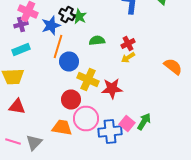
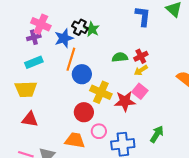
green semicircle: (97, 40) -> (120, 57), moved
pink circle: (86, 118) -> (99, 131), size x0.6
pink square: (127, 124) -> (140, 91), moved

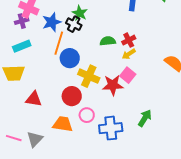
black cross: (80, 27) -> (74, 24), moved
red triangle: (30, 119) -> (34, 99), moved

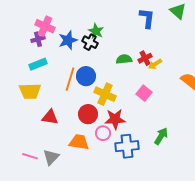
orange line: (59, 43) -> (70, 79), moved
yellow arrow: (129, 54) -> (155, 64), moved
red star: (113, 85) -> (115, 119), moved

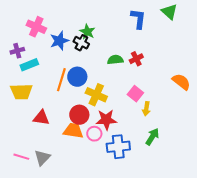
purple cross: (38, 39) -> (17, 51), moved
yellow arrow: (155, 64) -> (146, 109), moved, turned -48
orange trapezoid: (79, 142) -> (73, 131), moved

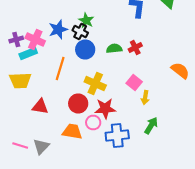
pink cross: (36, 27) -> (35, 40), moved
blue circle: (77, 77) -> (85, 50), moved
orange trapezoid: (73, 131) -> (72, 132), moved

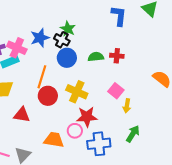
red cross: (135, 48) -> (117, 56), turned 32
red circle: (78, 104) -> (48, 96), moved

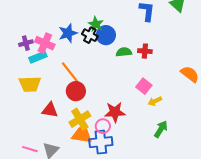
blue circle: (67, 58) -> (106, 35), moved
orange line: (42, 77) -> (70, 72), turned -55
yellow cross: (77, 92) -> (80, 119), moved, turned 35
yellow arrow: (127, 106) -> (155, 101), turned 56
blue cross: (99, 144) -> (101, 142), moved

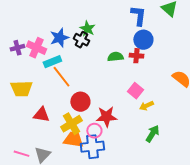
blue circle: (106, 35) -> (143, 40), moved
cyan rectangle: (38, 57) -> (52, 62), moved
red circle: (76, 91) -> (80, 102), moved

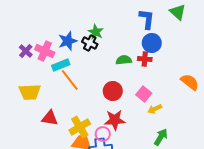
purple cross: (17, 48) -> (26, 51), turned -32
red circle: (80, 102) -> (113, 91), moved

